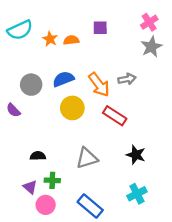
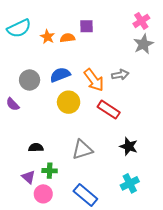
purple square: (100, 28) -> (86, 26), moved

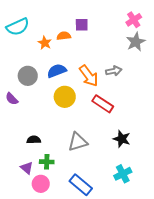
orange star: (47, 37) -> (45, 43), moved

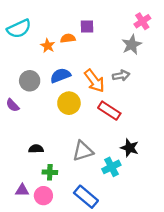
gray star: (136, 42) -> (132, 45), moved
purple triangle: (27, 168) -> (22, 190), moved, turned -40
cyan cross: (123, 174) -> (111, 167), moved

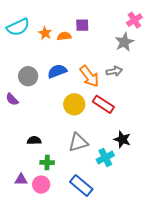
orange star: (48, 46) -> (45, 33), moved
yellow circle: (69, 103) -> (74, 104), moved

